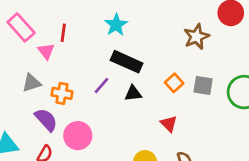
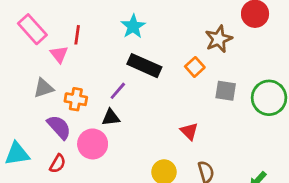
orange square: (174, 83) -> (195, 67), moved
black triangle: (133, 93) -> (111, 117), moved

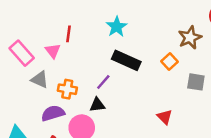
pink rectangle: (32, 29) -> (22, 53), moved
gray triangle: (44, 88) -> (40, 80), turned 42
purple semicircle: (59, 127) -> (53, 113), turned -65

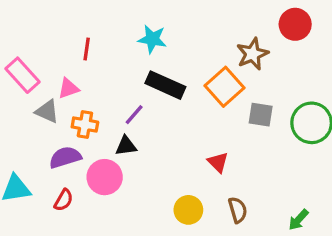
cyan star: (117, 27) -> (152, 39), turned -30
pink triangle: (53, 51) -> (68, 88), moved, turned 49
orange square: (169, 62) -> (225, 87), size x1.6

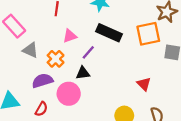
orange square: (225, 87) -> (148, 34), turned 30
pink triangle: (68, 88) -> (70, 36), moved
orange cross: (85, 125) -> (56, 59), turned 35

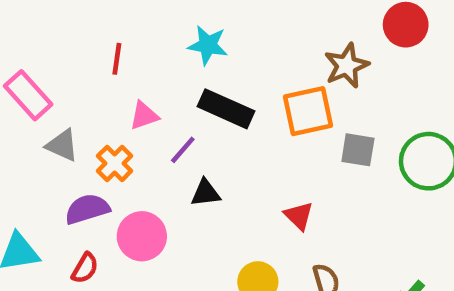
black triangle: (83, 73) -> (206, 193), moved

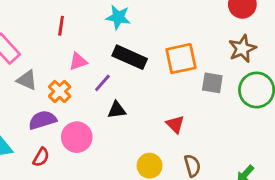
brown star: (347, 66) -> (242, 49), moved

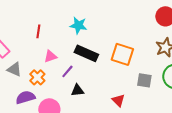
orange square: (181, 59) -> (122, 54), turned 30
gray square: (212, 83) -> (144, 80), moved

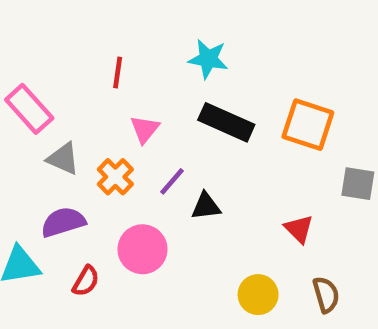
pink triangle: (50, 56) -> (145, 129), turned -32
purple line: (67, 71) -> (172, 181), moved
purple semicircle: (25, 97) -> (63, 222), moved

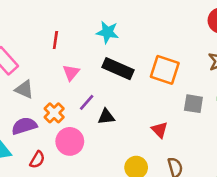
orange cross: (115, 177) -> (54, 113), moved

